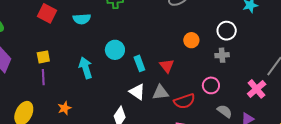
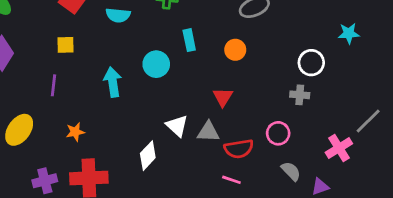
orange circle: (191, 40) -> (235, 50), moved
yellow square: (43, 57) -> (65, 45), moved
cyan rectangle: (139, 63) -> (189, 40), moved

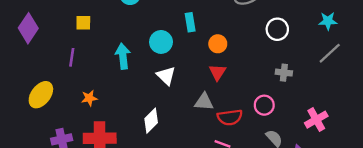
orange circle: (235, 50) -> (218, 44), moved
white circle: (311, 63) -> (277, 29), moved
gray line: (368, 121) -> (330, 53), moved
white triangle: (177, 126) -> (166, 76), moved

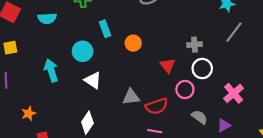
white circle: (277, 29) -> (202, 69), moved
red triangle: (217, 72) -> (168, 65), moved
gray cross: (284, 73) -> (194, 45), moved

